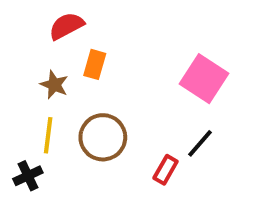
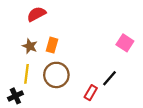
orange rectangle: (95, 64) -> (52, 45), moved
pink square: (204, 79) -> (125, 43), moved, size x0.7

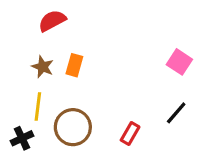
brown circle: (56, 75) -> (73, 127), moved
black line: (109, 78) -> (176, 113), moved

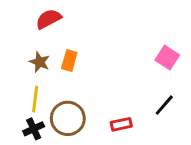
red rectangle: (130, 134) -> (121, 124), turned 48
black cross: (22, 138) -> (34, 129), moved

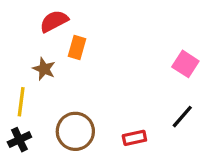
orange rectangle: (69, 61) -> (77, 48), moved
yellow line: (35, 99) -> (21, 102), moved
black cross: (34, 129) -> (19, 140), moved

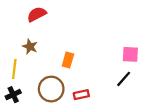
orange rectangle: (77, 48) -> (68, 60), moved
pink square: (185, 64) -> (130, 54), moved, turned -30
red rectangle: (134, 138) -> (81, 95), moved

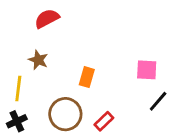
pink square: (130, 54) -> (147, 70), moved
red rectangle: (81, 95) -> (104, 121), turned -32

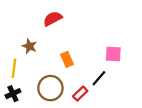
red semicircle: (47, 19) -> (53, 19), moved
orange rectangle: (87, 77) -> (67, 59), turned -40
black line: (158, 101) -> (99, 78), moved

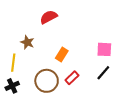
orange rectangle: (67, 59) -> (62, 54), turned 56
black line: (99, 78) -> (103, 73), moved
red rectangle: (80, 94) -> (72, 78), moved

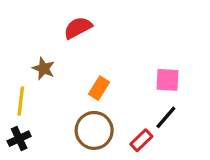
red rectangle: (72, 78) -> (141, 140), moved
brown circle: (47, 81) -> (94, 130), moved

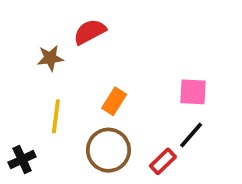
brown star: (44, 68) -> (50, 58), moved, turned -30
yellow line: (21, 101) -> (56, 116), moved

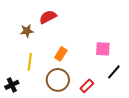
black line: (191, 135) -> (114, 72), moved

